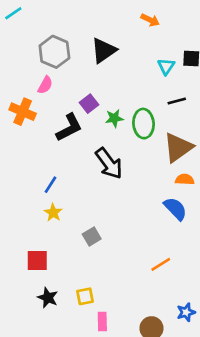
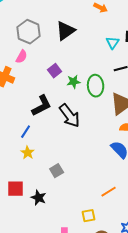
black L-shape: (69, 128) -> (42, 106), moved
yellow square: (85, 296) -> (89, 216), moved
black star: (48, 298) -> (39, 198), moved

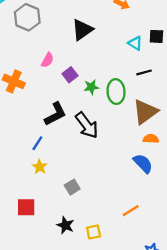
gray hexagon: (29, 32) -> (27, 17), moved
cyan triangle: (113, 43) -> (135, 43), turned -32
pink semicircle: (22, 57) -> (47, 60), moved
black star: (39, 198) -> (65, 225), moved
yellow square: (89, 216) -> (94, 232), moved

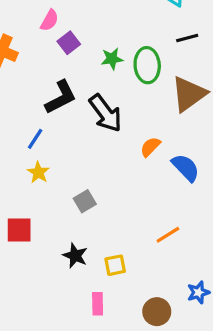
purple square: (70, 75) -> (69, 43), moved
orange semicircle: (151, 139) -> (150, 147), moved, turned -48

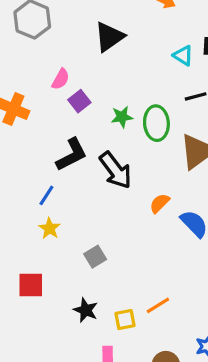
orange line: (168, 235) -> (158, 305), moved

